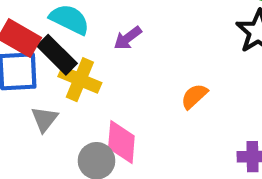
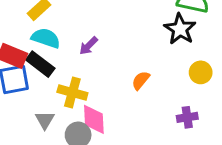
yellow cross: (80, 80) -> (72, 93), moved
gray triangle: (45, 119) -> (45, 120), moved

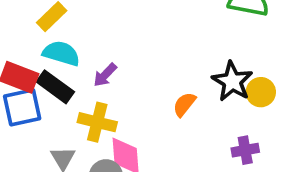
black star: (180, 29) -> (232, 81), moved
purple arrow: (88, 46) -> (105, 75), moved

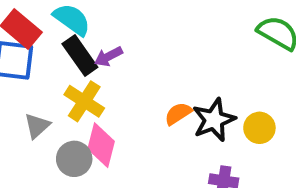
black star: (232, 81) -> (214, 120), moved
black rectangle: (55, 87) -> (80, 56), moved

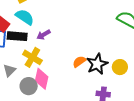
black rectangle: (80, 56) -> (17, 36), moved, turned -48

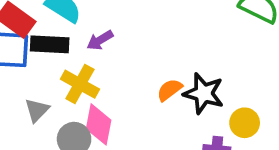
black star: (97, 64) -> (204, 93), turned -30
yellow circle: (120, 67) -> (245, 123), moved

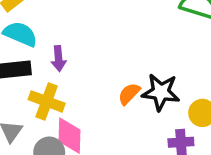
purple arrow: (100, 40) -> (59, 59), turned -55

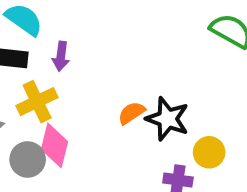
yellow cross: (47, 101) -> (37, 102), turned 32

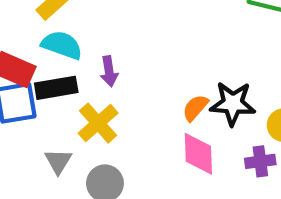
pink diamond: (54, 145) -> (198, 154), moved

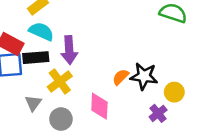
purple arrow: (109, 71) -> (69, 50), size x1.5
pink diamond: (198, 154) -> (99, 106), moved
purple cross: (260, 161) -> (158, 113), turned -36

